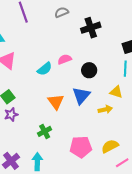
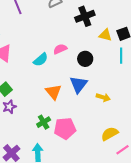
yellow triangle: (116, 92) -> (105, 35), moved
yellow arrow: (105, 110) -> (103, 97), turned 32
pink pentagon: (81, 147) -> (65, 128), moved

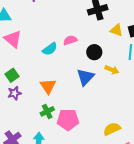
orange triangle: (53, 92) -> (48, 86), moved
yellow arrow: (103, 97) -> (112, 70), moved

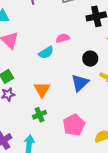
pink semicircle: (70, 40) -> (63, 38), moved
pink pentagon: (68, 120) -> (74, 125), moved, turned -30

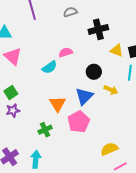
orange triangle: (42, 90) -> (58, 104), moved
pink pentagon: (74, 125) -> (79, 122), moved

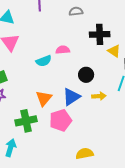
yellow triangle: (117, 50) -> (114, 51), moved
yellow arrow: (111, 90) -> (99, 96), turned -40
green cross: (45, 130) -> (26, 121), size x1.5

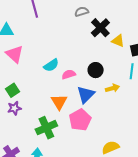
gray semicircle: (76, 11) -> (82, 12), moved
black cross: (100, 34) -> (100, 28), turned -30
pink semicircle: (63, 50) -> (69, 74), moved

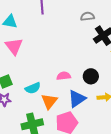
cyan semicircle: (51, 65) -> (33, 88), moved

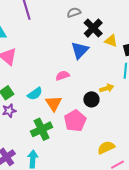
black circle: (91, 76) -> (91, 99), moved
blue triangle: (77, 99) -> (80, 50), moved

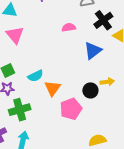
blue triangle: (80, 50) -> (93, 51), moved
pink semicircle: (63, 76) -> (69, 27), moved
green cross: (42, 129) -> (20, 110), moved

